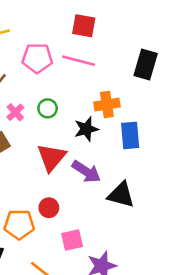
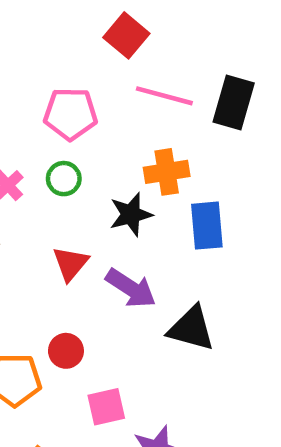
red square: (84, 26) -> (126, 35), turned 30
pink pentagon: (37, 58) -> (70, 114), moved
pink line: (79, 61) -> (164, 96), moved
red triangle: (51, 157) -> (70, 264), size x0.7

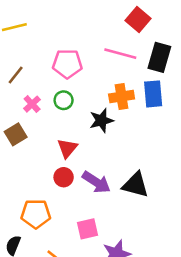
red square: (126, 35) -> (138, 20), moved
blue rectangle: (207, 226) -> (153, 94), moved
purple arrow: (131, 288) -> (96, 182), moved
red circle: (66, 351) -> (64, 177), moved

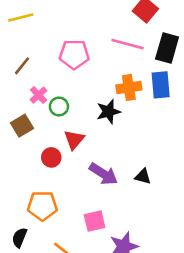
green circle: (64, 100) -> (59, 107), moved
red circle: (64, 177) -> (51, 157), moved
black triangle: (135, 185) -> (143, 176), size x0.6

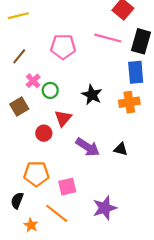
orange cross: (129, 87) -> (129, 102), moved
black star: (109, 112) -> (92, 95), turned -30
pink square: (95, 221) -> (67, 187), moved

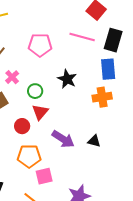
green circle: (50, 90) -> (35, 91), moved
black star: (92, 95) -> (67, 79), moved
orange pentagon: (36, 174) -> (29, 156), moved

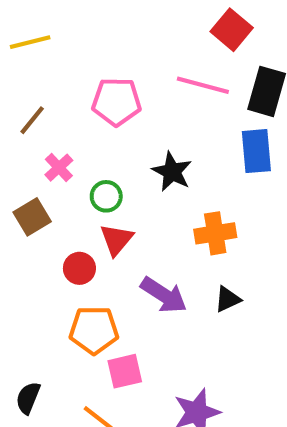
orange cross: (102, 97) -> (215, 233), moved
black triangle: (94, 141) -> (228, 299), turned -40

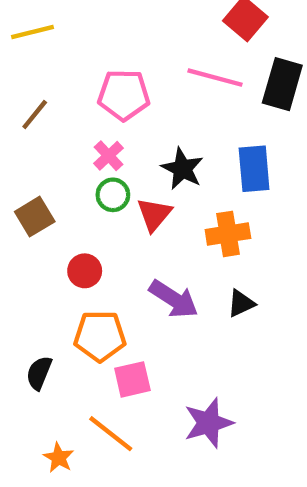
blue rectangle: (256, 151) -> (254, 169), moved
pink cross: (59, 168) -> (109, 156), moved
red triangle: (116, 240) -> (154, 214), moved
black semicircle: (28, 398) -> (39, 373), moved

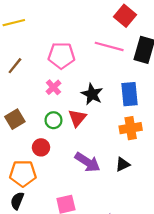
green circle: (113, 195) -> (53, 120), moved
orange cross: (228, 234) -> (131, 128), moved
orange pentagon: (100, 336) -> (23, 174), moved

